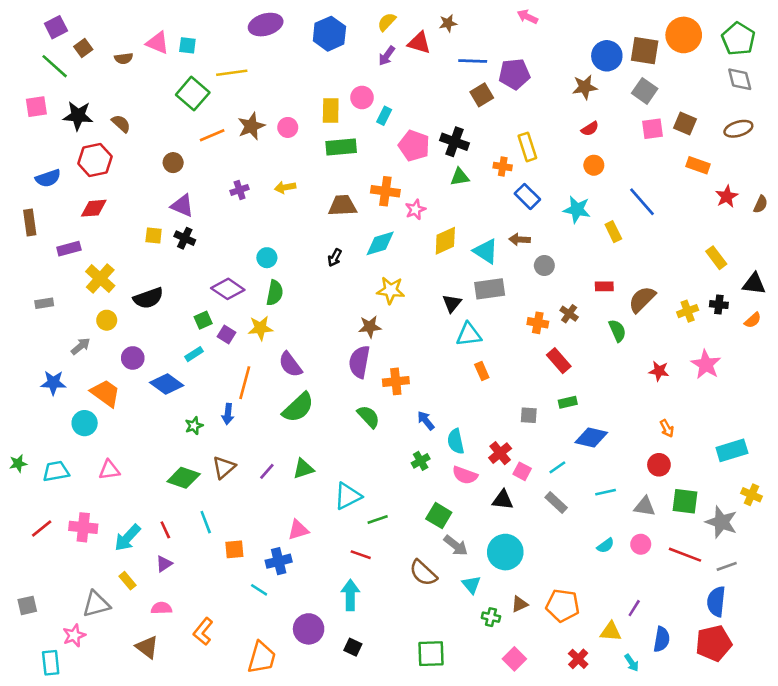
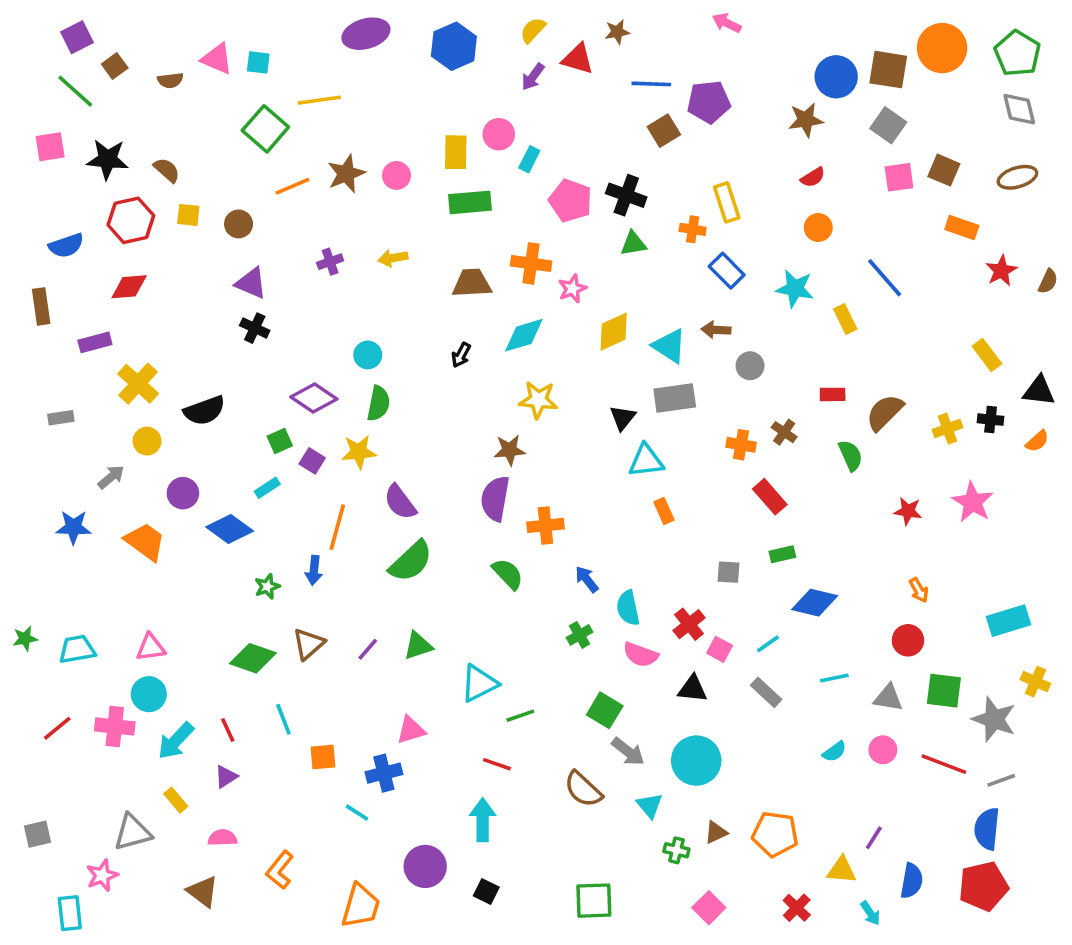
yellow square: (154, 236) -> (188, 215), moved
cyan circle: (85, 423) -> (149, 694), moved

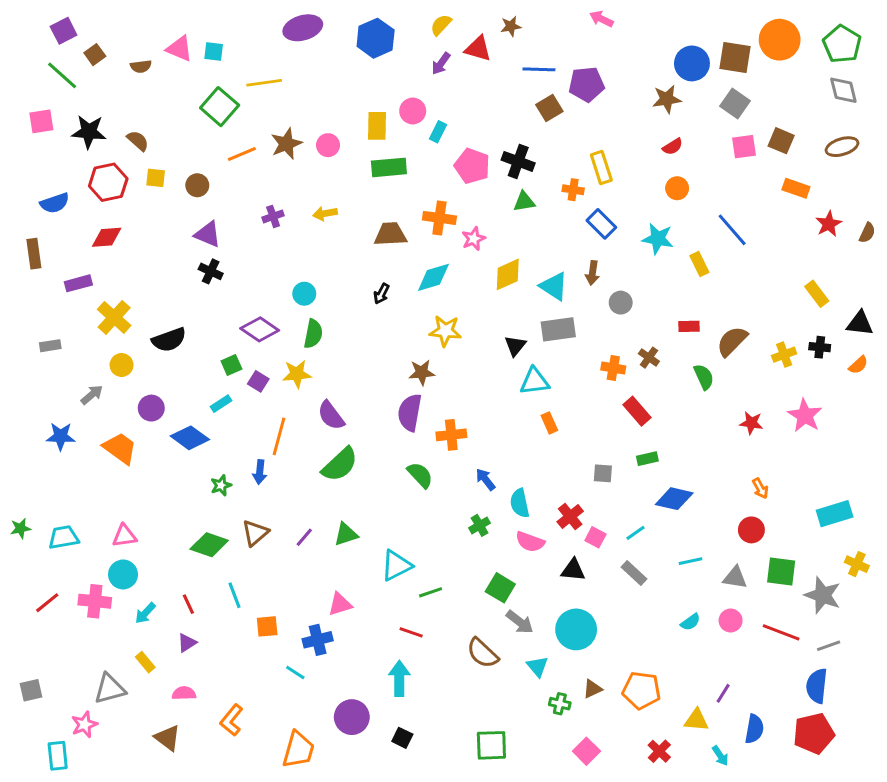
brown arrow: (716, 330) -> (592, 273), turned -85
cyan arrow: (176, 741) -> (145, 613), size x0.7

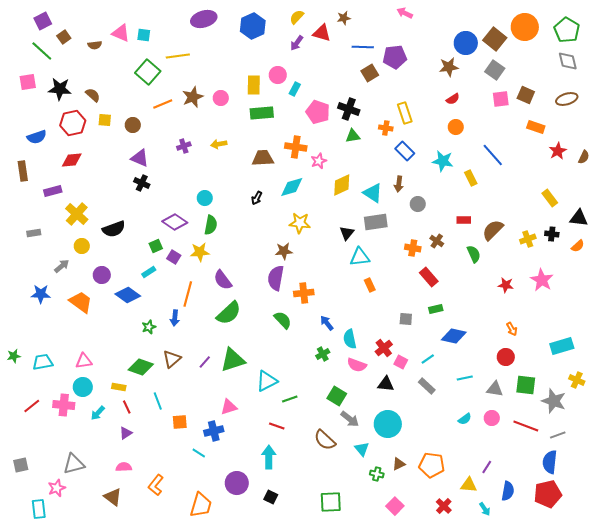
brown square: (735, 58) -> (495, 39), turned 30
green triangle: (346, 534) -> (233, 360), size x1.5
yellow rectangle: (145, 662) -> (119, 387), moved, turned -40

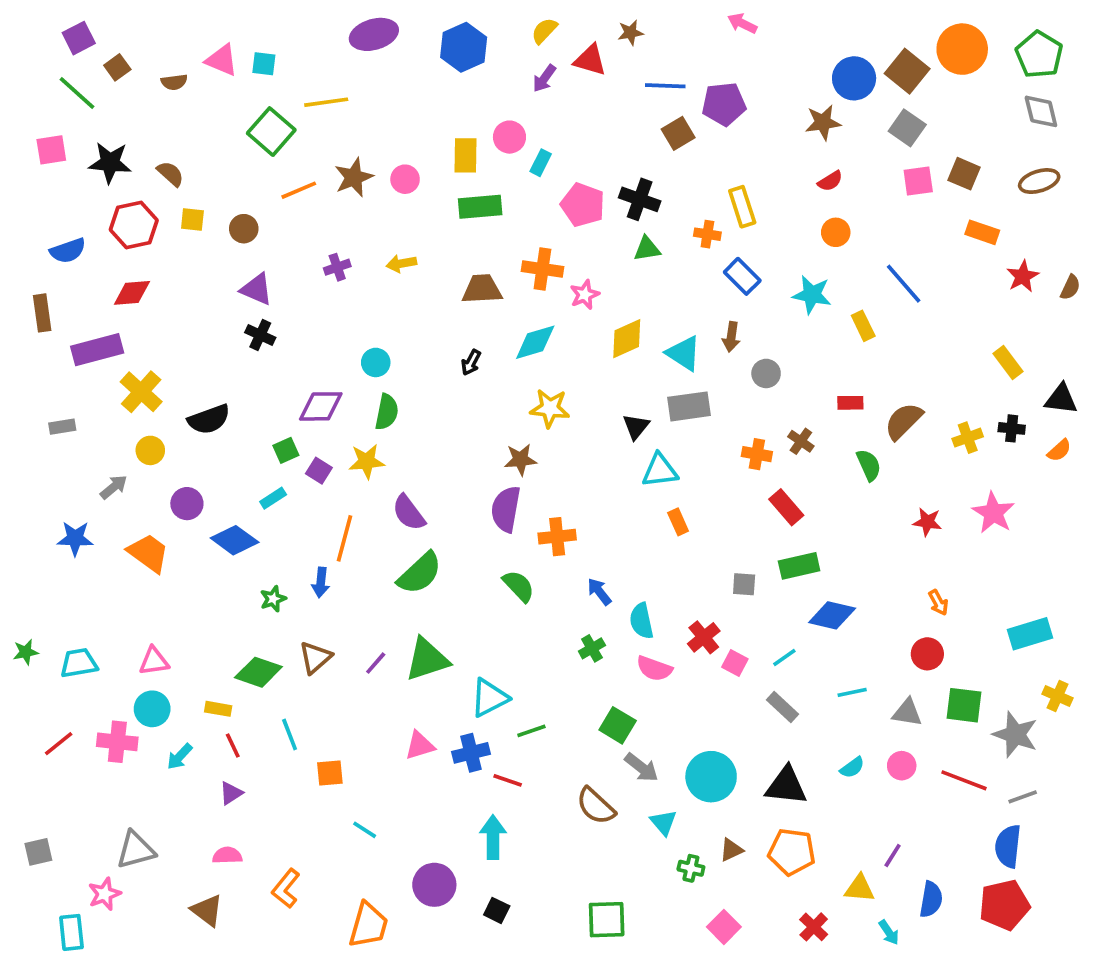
purple rectangle: (53, 191) -> (97, 350), size x1.5
purple diamond: (175, 222) -> (321, 406), turned -35
green rectangle: (436, 309) -> (799, 566), size x1.5
black triangle: (386, 384) -> (786, 786), moved, size x1.4
blue cross: (214, 431) -> (471, 753), moved

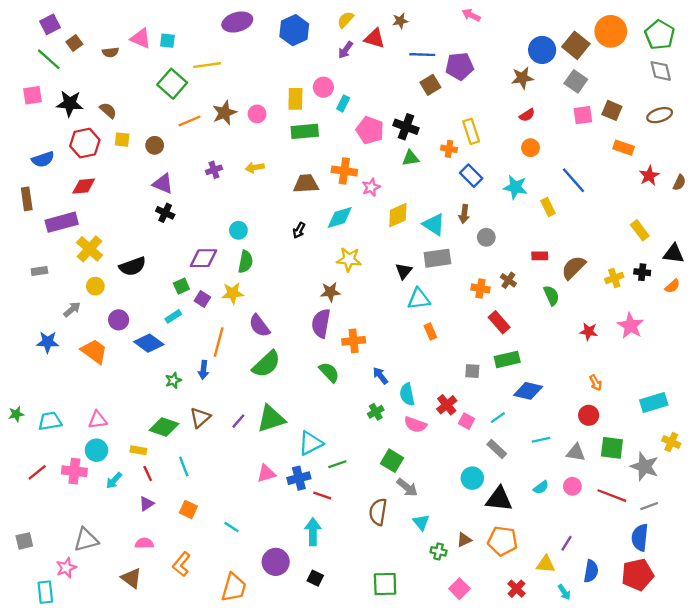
orange square: (330, 773) -> (188, 510), moved, turned 30
cyan circle: (711, 777) -> (472, 478), moved, size x0.7
brown semicircle: (596, 806) -> (378, 512), turned 56

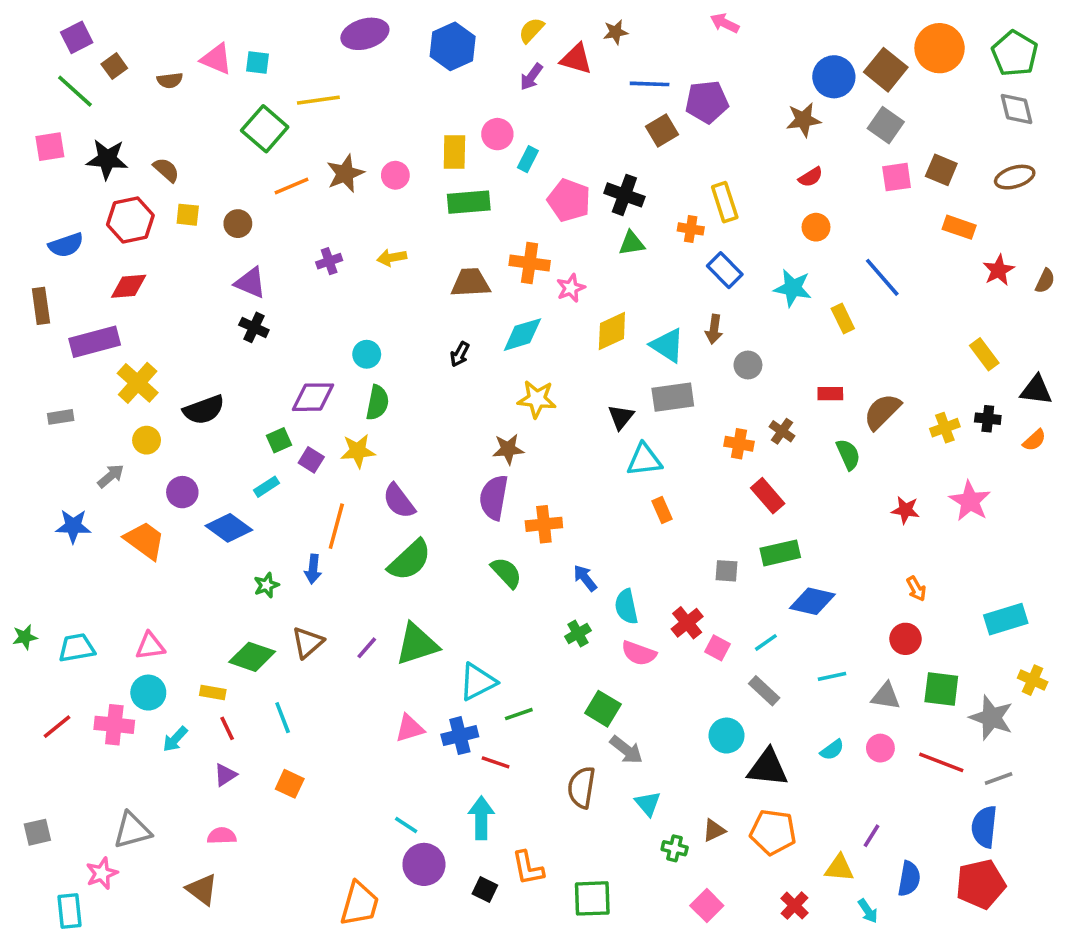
cyan line: (231, 527) -> (406, 825), moved
orange L-shape: (181, 564) -> (528, 868), moved, turned -50

